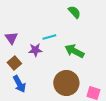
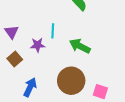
cyan line: (49, 37) -> (53, 31), turned -72
blue arrow: (19, 84) -> (30, 87), moved, turned -126

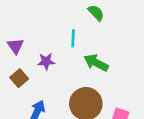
cyan line: (53, 31) -> (73, 38), moved

